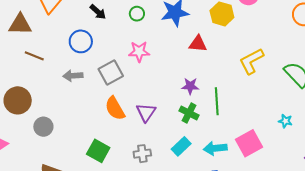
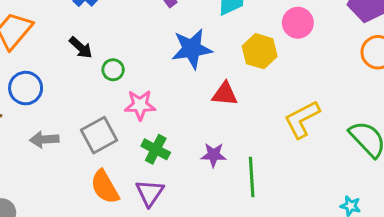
green circle: (137, 14) -> (113, 70), moved
blue circle: (81, 41) -> (26, 88), moved
green cross: (189, 113) -> (156, 149), moved

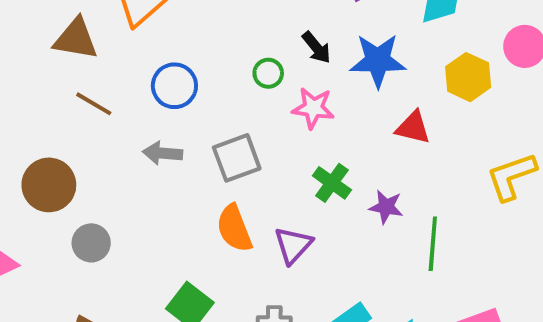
black arrow: (81, 48) -> (316, 47), moved
blue circle: (26, 88) -> (174, 86), moved
pink star: (140, 105) -> (313, 108), moved
green cross: (156, 149) -> (332, 183), moved

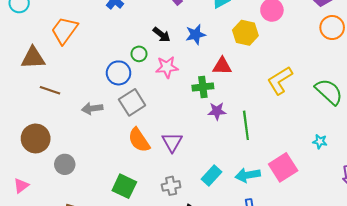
blue star: (378, 61) -> (196, 35), size x0.7
blue circle: (174, 86) -> (119, 73), moved
green cross: (332, 183) -> (203, 87), moved, turned -30

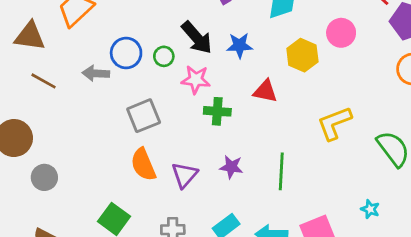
black arrow: (162, 35) -> (197, 38), size x1.5
blue circle: (119, 73) -> (126, 53), moved
green cross: (203, 87) -> (217, 111), moved
gray arrow: (92, 108) -> (96, 73), moved
purple star: (217, 111) -> (231, 167), moved

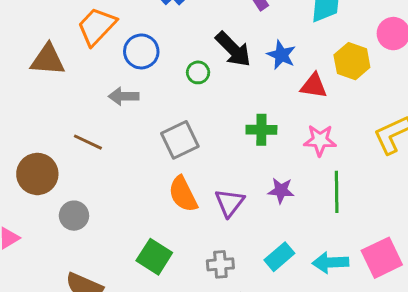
blue star: (239, 45) -> (281, 55), turned 30
blue circle: (126, 53) -> (141, 51), moved
pink star: (196, 80) -> (320, 140), moved
brown line: (43, 81) -> (88, 142), moved
red triangle: (265, 91) -> (314, 86), moved

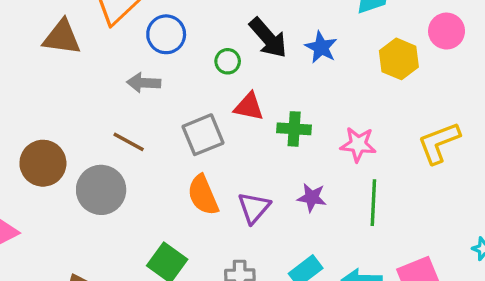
red triangle: (314, 86) -> (249, 107), moved
brown line: (88, 142) -> (129, 142), moved
gray circle: (74, 216) -> (101, 190), moved, size x1.5

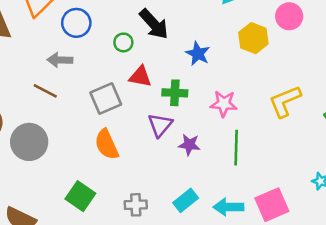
blue star: (321, 47) -> (198, 54), moved
brown line: (129, 142) -> (45, 91), moved
purple triangle: (254, 208) -> (160, 125), moved

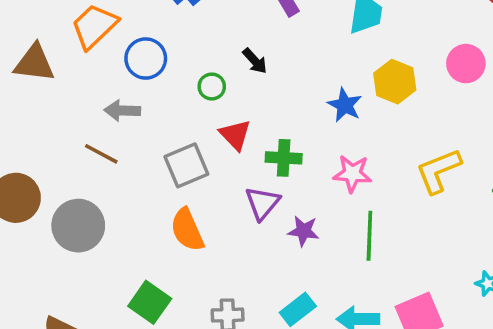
pink circle: (289, 16) -> (466, 64), moved
black arrow: (154, 24) -> (255, 61), size x0.6
blue star: (198, 54) -> (345, 105), moved
red triangle: (140, 77) -> (235, 135), turned 35

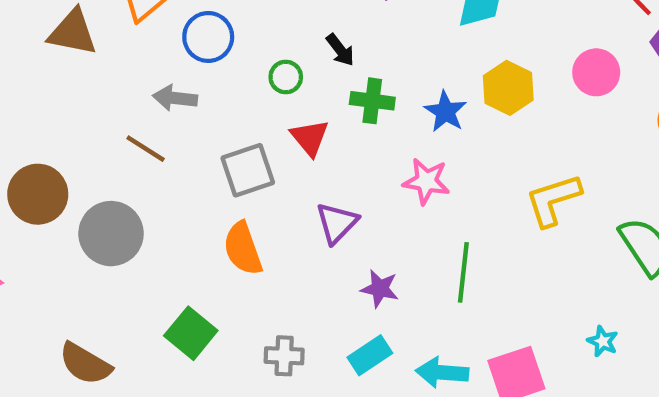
green cross: (284, 158) -> (372, 101), moved
pink star: (352, 174) -> (426, 181), moved
purple star: (303, 231) -> (380, 289), moved

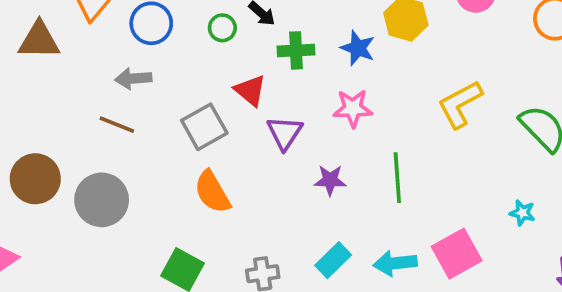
green circle: (286, 77) -> (222, 28), moved
purple triangle: (337, 223) -> (285, 133), moved
purple star: (380, 289) -> (330, 180), moved

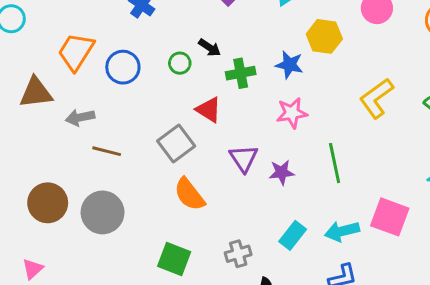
gray arrow: (133, 79) -> (80, 117), moved
purple triangle: (285, 133) -> (244, 158), moved
pink square: (457, 254) -> (390, 217), turned -33

